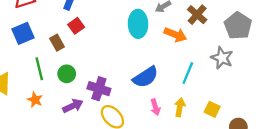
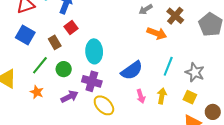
cyan ellipse: (138, 24) -> (94, 51), moved
blue square: (23, 33) -> (25, 35), turned -36
gray star: (222, 58) -> (195, 72), moved
green line: (39, 69) -> (40, 65), turned 54

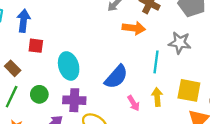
red square: (71, 28) -> (36, 46), turned -32
brown rectangle: (55, 42) -> (13, 68), moved
gray star: (195, 72) -> (180, 43), moved
yellow square: (190, 97) -> (189, 90), size x1.5

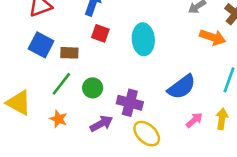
cyan ellipse: (69, 66) -> (143, 39), moved
brown rectangle: (13, 68) -> (69, 53), turned -56
pink arrow: (134, 103) -> (194, 120), turned -112

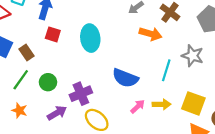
brown rectangle: (69, 53) -> (27, 53), turned 56
blue semicircle: (182, 87) -> (125, 78), turned 60
purple cross: (130, 103) -> (81, 94), turned -35
yellow arrow: (222, 119) -> (162, 104), turned 84

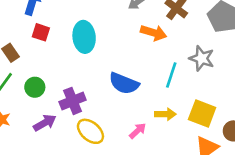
pink arrow: (138, 107) -> (138, 131), moved

